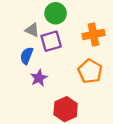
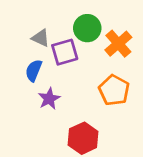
green circle: (56, 13) -> (87, 28), moved
orange cross: (93, 34) -> (118, 44), turned -30

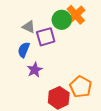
orange cross: (118, 44) -> (76, 15), moved
orange pentagon: (114, 90) -> (81, 87), moved

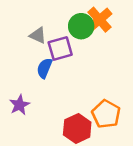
blue semicircle: (24, 50) -> (44, 68), moved
purple star: (35, 70) -> (20, 105), moved

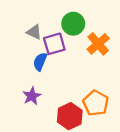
orange cross: (100, 20) -> (98, 44), moved
purple star: (20, 105) -> (32, 96), moved

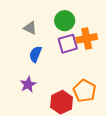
purple square: (54, 44) -> (68, 44), moved
orange cross: (98, 44) -> (87, 38), turned 30

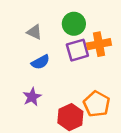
blue semicircle: (35, 54) -> (40, 62), turned -140

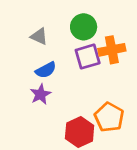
purple star: (32, 97) -> (40, 94), moved

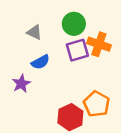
orange cross: (112, 50) -> (99, 44), turned 30
purple star: (40, 94) -> (21, 84), moved

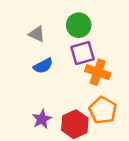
orange cross: (99, 44) -> (98, 72), moved
purple star: (21, 84) -> (42, 119), moved

